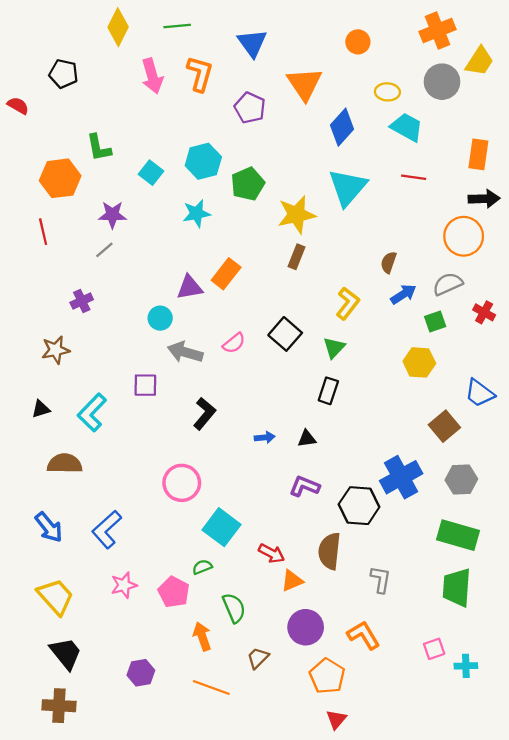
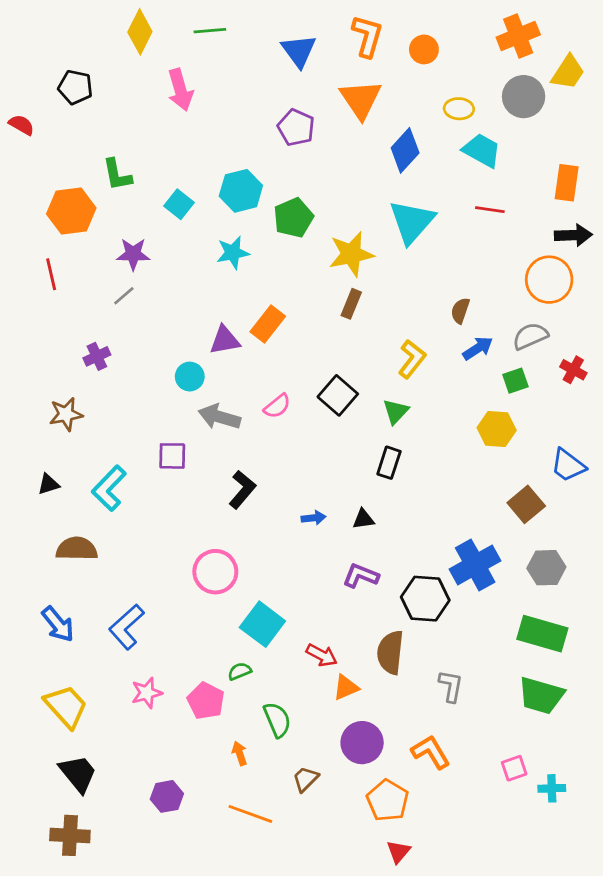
orange L-shape: (200, 74) -> (367, 36), moved
green trapezoid: (457, 587) -> (541, 695), turned -78
orange arrow: (202, 636) -> (240, 753), size x0.7

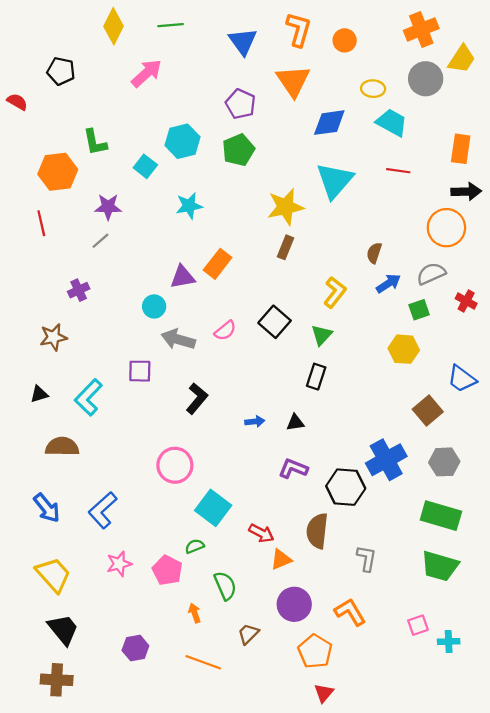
pink arrow: (180, 90) -> (146, 73), turned -116
blue diamond: (405, 150) -> (329, 123), turned 40
cyan hexagon: (241, 191) -> (183, 141), moved
green pentagon: (293, 218) -> (238, 150), moved

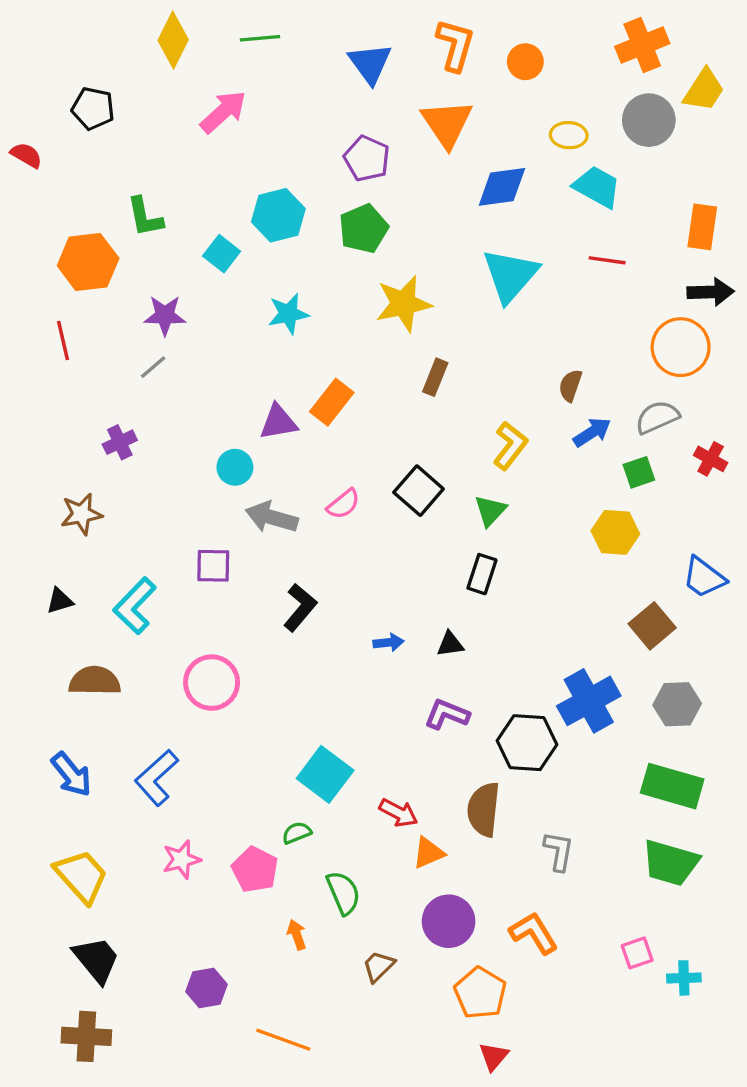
yellow star: (285, 207) -> (403, 304), moved
pink circle: (175, 465) -> (212, 683), moved
orange line: (203, 662) -> (283, 1040), moved

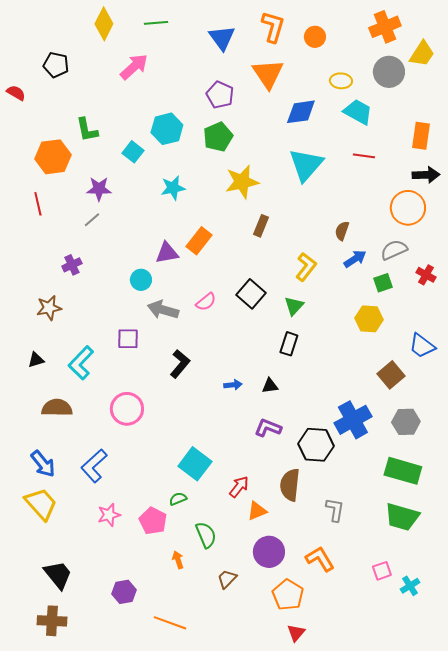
red arrow: (398, 813) -> (239, 487), turned -80
yellow trapezoid: (81, 876) -> (41, 504), moved
cyan cross: (684, 978) -> (410, 586), turned -30

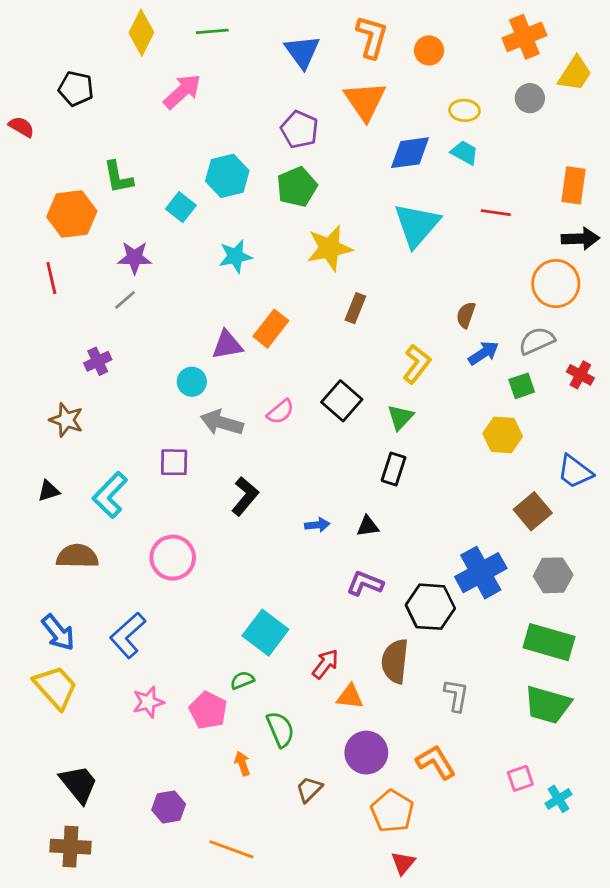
gray circle: (389, 72) -> (530, 98), size x0.7
cyan trapezoid: (358, 112) -> (464, 153), moved, size x0.7
brown star: (49, 308) -> (66, 420), turned 30
orange triangle: (257, 511) -> (350, 697), turned 30

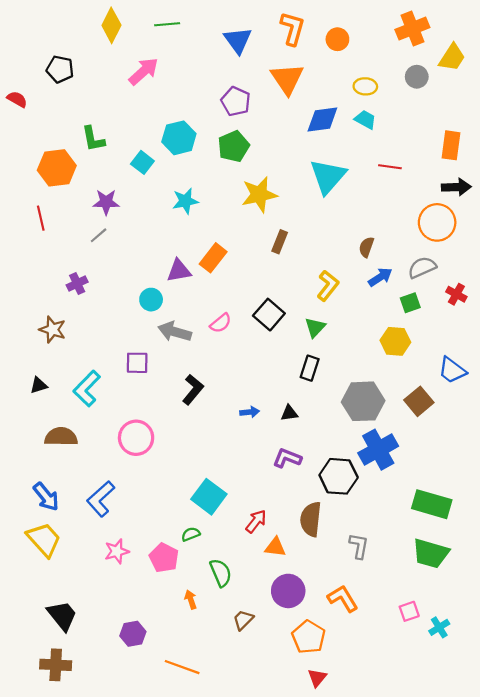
gray hexagon: (553, 575) -> (363, 401), moved, size x1.4

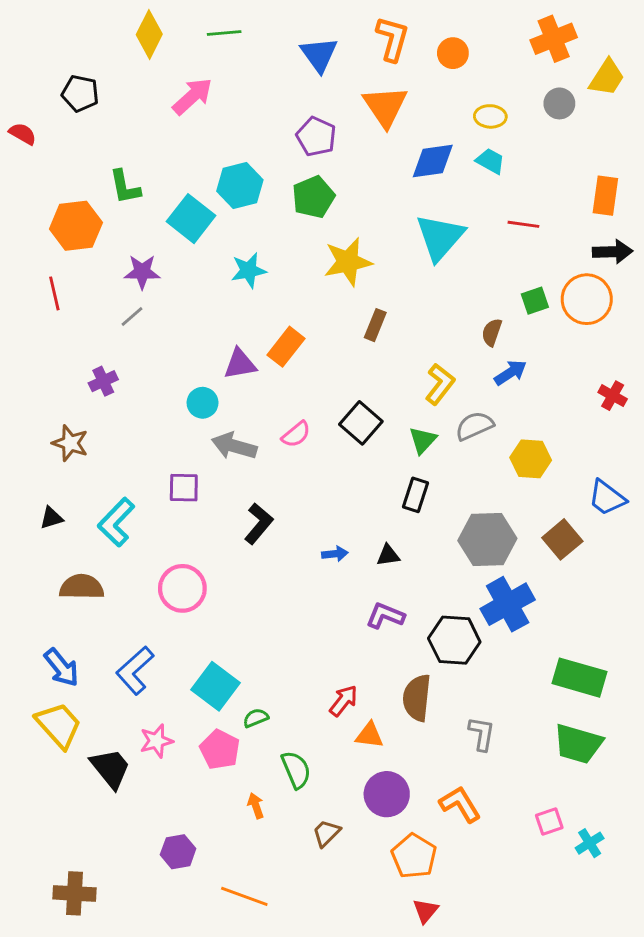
cyan square: (142, 162) -> (191, 219), size x1.5
gray semicircle: (422, 267) -> (474, 426), moved
green square: (410, 303) -> (535, 301), moved
cyan square: (209, 497) -> (215, 686), moved
black trapezoid: (62, 616) -> (110, 768), moved

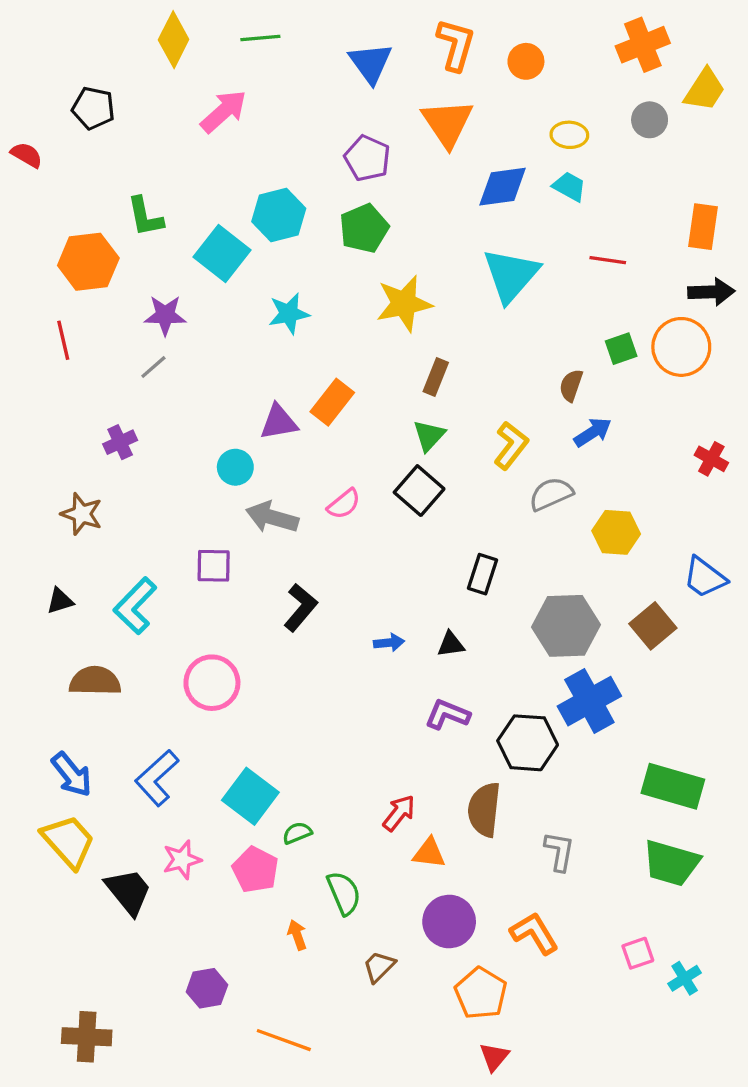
green triangle: (423, 440) -> (429, 435), moved

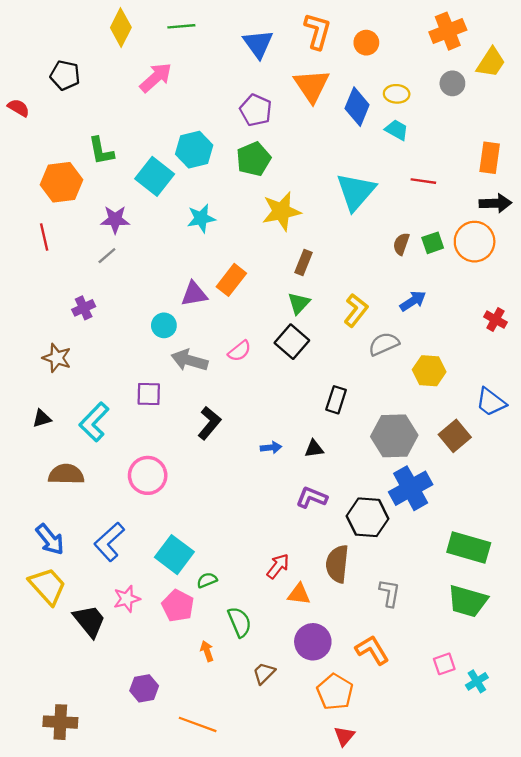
blue diamond: (503, 187) -> (357, 107), moved, turned -60
brown semicircle: (571, 385) -> (401, 244), moved

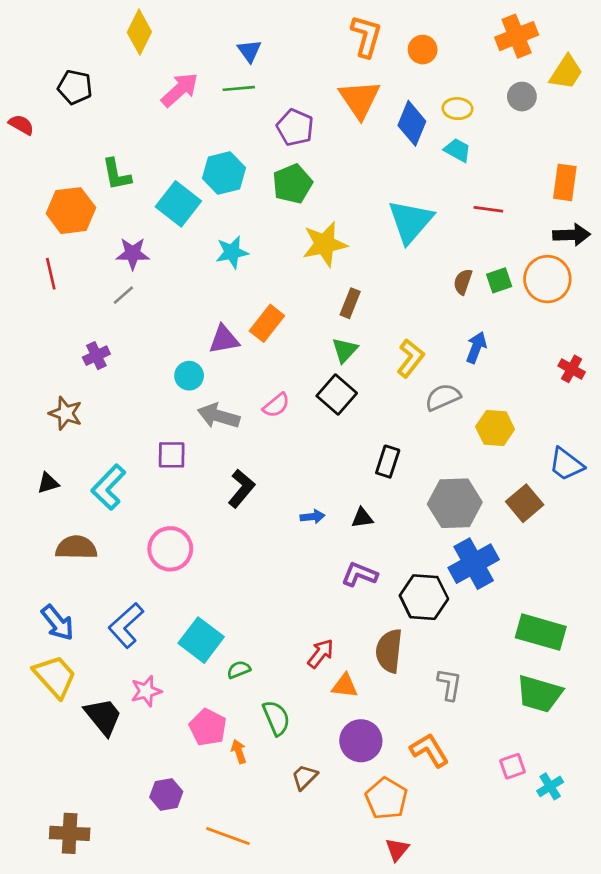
green line: (181, 26) -> (239, 88), moved
blue triangle: (258, 44) -> (249, 51), moved, size x0.7
blue arrow: (413, 301) -> (476, 348), turned -36
pink pentagon: (178, 606) -> (208, 727), moved

